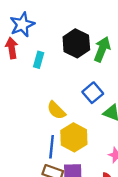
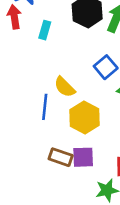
blue line: (52, 147) -> (45, 107), moved

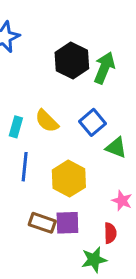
cyan rectangle: (45, 30) -> (16, 127), moved
yellow semicircle: (65, 87) -> (47, 121), moved

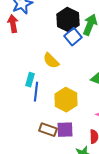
blue square: (93, 122) -> (73, 37), moved
cyan rectangle: (16, 127) -> (30, 80), moved

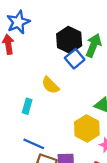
blue line: (36, 92) -> (34, 144), moved, turned -72
yellow hexagon: (66, 100) -> (87, 128), moved

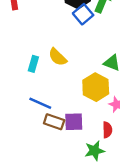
yellow semicircle: (50, 85) -> (58, 57), moved

